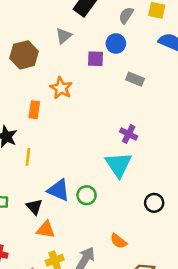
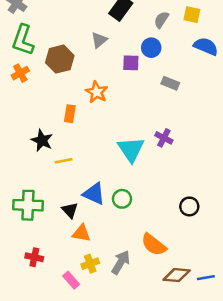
yellow line: (28, 157) -> (64, 161), turned 72
cyan triangle: (118, 165) -> (131, 149), moved
orange semicircle: (118, 241) -> (154, 245), size x1.5

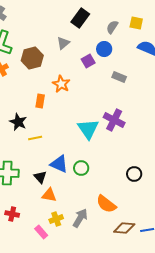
purple square: (131, 63) -> (88, 61), turned -32
purple cross: (164, 138) -> (114, 120), size x1.5

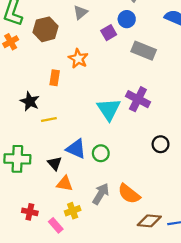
gray rectangle: (119, 77) -> (144, 51), size x1.5
black circle: (134, 174) -> (161, 144), moved
red cross: (12, 214) -> (30, 212), moved
gray arrow: (80, 218) -> (101, 194), moved

